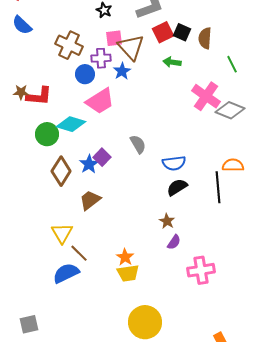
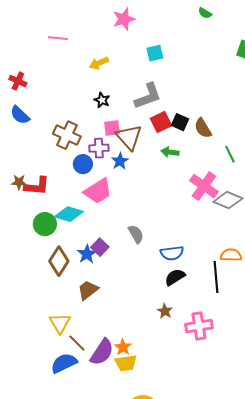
brown semicircle: (205, 38) -> (203, 128), turned -35
purple semicircle: (174, 242) -> (102, 352), moved, size x1.8
pink cross: (201, 270) -> (199, 326), moved

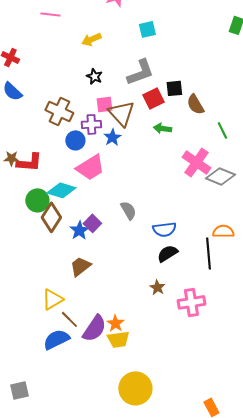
black square: (180, 122) -> (174, 88), moved, turned -30
brown diamond: (59, 261) -> (51, 217), moved
yellow triangle: (60, 323) -> (52, 299), turned 30

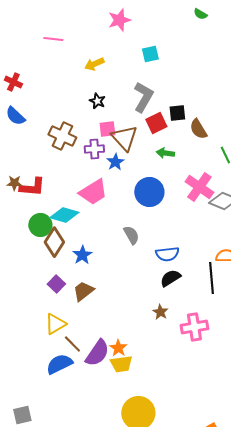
gray L-shape: (140, 72) -> (143, 97), turned -40
blue circle: (75, 140) -> (149, 192), moved, size x1.5
purple square: (92, 223) -> (56, 284), moved

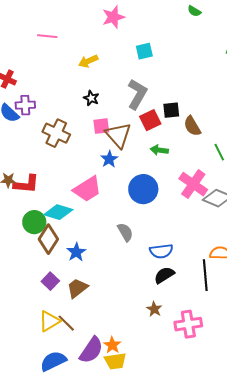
purple cross: (94, 149) -> (25, 105), moved
brown line: (72, 344) -> (66, 323), moved

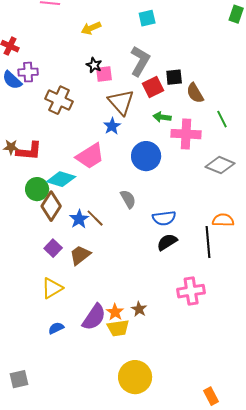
pink square: (101, 126) -> (104, 74), moved
pink cross: (193, 184) -> (186, 134), moved, turned -32
brown star: (154, 309) -> (139, 309), moved
brown line: (66, 323) -> (95, 218), moved
blue semicircle: (53, 361) -> (56, 328), size x0.6

